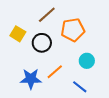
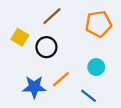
orange pentagon: (73, 30) -> (98, 24), moved

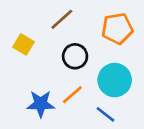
black circle: (46, 47) -> (75, 56), moved
cyan circle: (96, 67) -> (115, 80), size x1.6

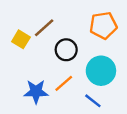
brown line: (62, 19) -> (44, 28), moved

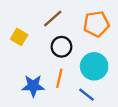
brown line: (44, 28) -> (53, 18), moved
orange line: (64, 83) -> (59, 78), turned -36

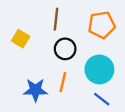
brown line: (53, 18) -> (56, 19), turned -42
blue line: (86, 95) -> (102, 99), moved

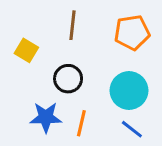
black circle: (65, 49) -> (68, 79), moved
orange line: (63, 82) -> (81, 123), moved

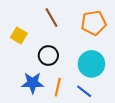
brown line: (73, 25) -> (51, 18), turned -36
blue line: (132, 129) -> (84, 91), moved

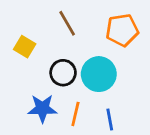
cyan circle: (91, 64) -> (99, 74), moved
blue line: (84, 91) -> (110, 119), turned 42

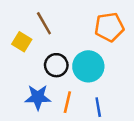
brown line: (67, 23) -> (44, 23), moved

